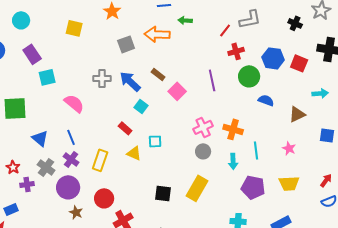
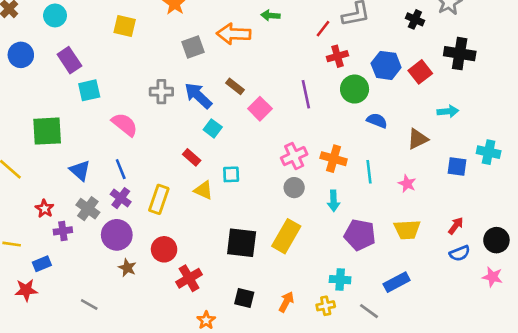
red square: (299, 63) -> (420, 72), turned 30
cyan line: (256, 150) -> (369, 172), moved
black square: (163, 193) -> (242, 243), size x1.4

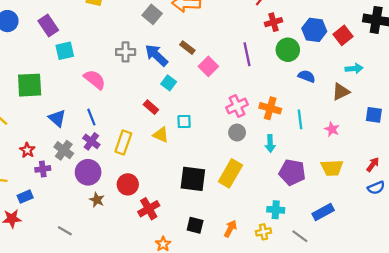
gray square: (193, 47) -> (152, 14), turned -30
cyan arrow: (448, 111) -> (354, 69), moved

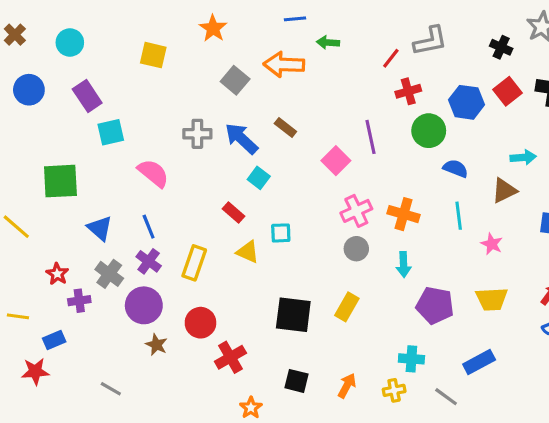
red square: (343, 35) -> (507, 91), moved
pink square: (208, 66) -> (336, 161), moved
cyan line: (300, 119) -> (459, 216), moved
yellow rectangle: (230, 173) -> (347, 307), size x0.7

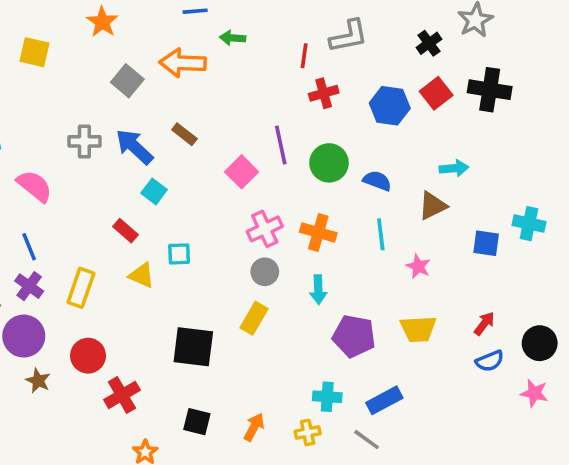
black cross: (501, 47) -> (429, 43), turned 30
red line: (391, 58) -> (304, 56), turned -30
green circle: (429, 131) -> (329, 163), moved
yellow rectangle: (347, 307) -> (254, 318), moved
blue rectangle: (479, 362) -> (384, 400), moved

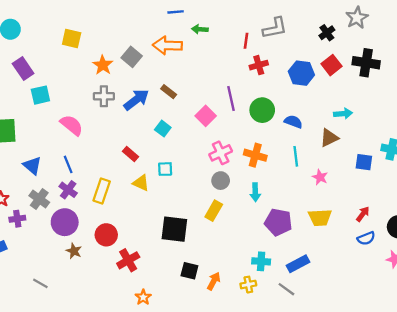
orange star: (102, 22) -> (103, 65), moved
blue arrow: (134, 147) -> (136, 100), turned 100
cyan square: (154, 191) -> (163, 129), moved
black square: (197, 422) -> (189, 271), moved

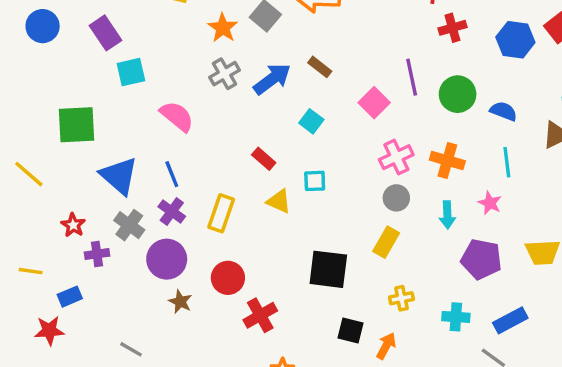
gray cross: (104, 96) -> (225, 74), turned -30
blue triangle: (32, 166) -> (119, 176), size x1.4
pink star: (320, 177) -> (490, 203), moved
yellow cross: (248, 285) -> (401, 298), moved

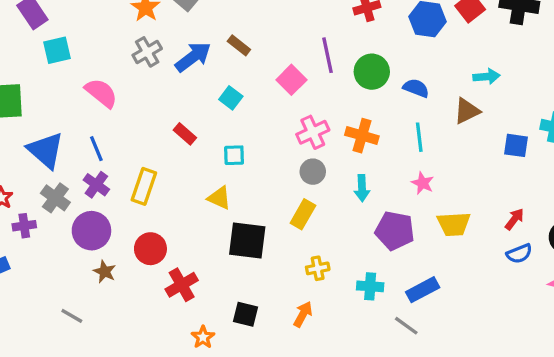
yellow triangle: (279, 201) -> (219, 198), moved
pink star: (490, 203) -> (423, 183), moved
black square: (350, 331) -> (246, 314), moved
gray line: (131, 349) -> (72, 316), moved

